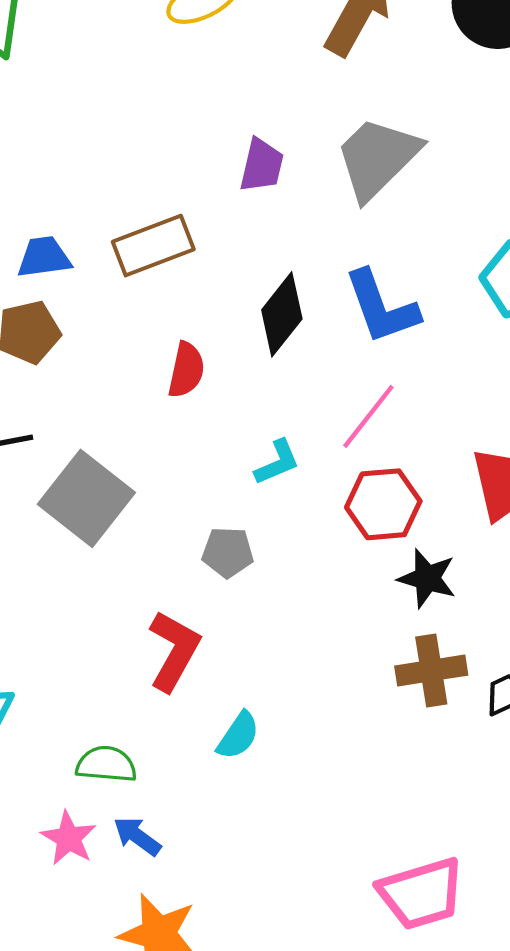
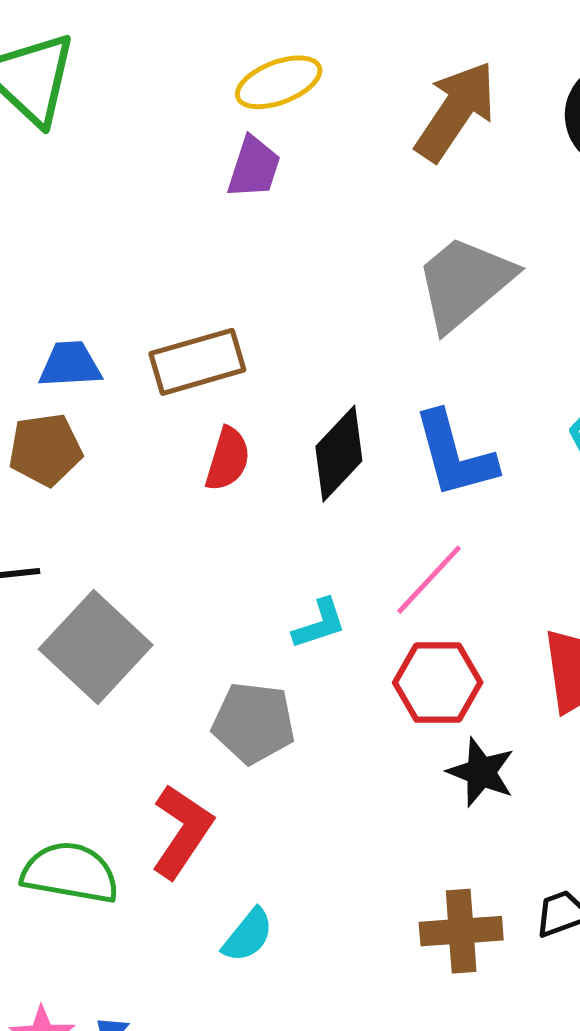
purple trapezoid: (262, 165) -> (254, 167), moved
red semicircle: (186, 370) -> (228, 459), moved
gray pentagon: (228, 552) -> (254, 723), size x1.4
brown cross: (431, 671) -> (461, 931), moved
green semicircle: (106, 764) -> (70, 873), moved, size x1.4

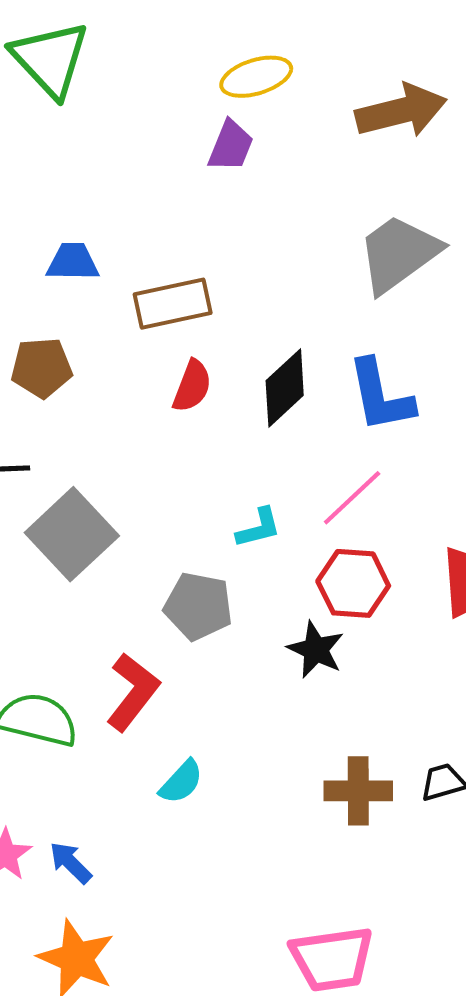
brown arrow: (455, 111) -> (401, 111), turned 38
blue trapezoid: (70, 365) -> (73, 262), moved
black star: (481, 772) -> (316, 650), moved

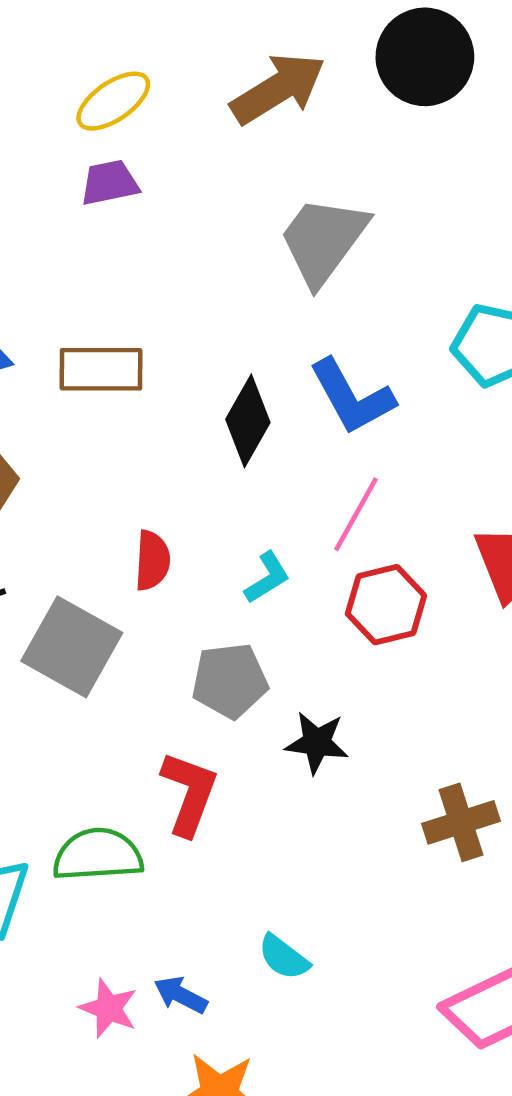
purple trapezoid: (231, 146) -> (110, 183), turned -106
brown rectangle: (173, 304) -> (101, 369), turned 30
red semicircle: (192, 386) -> (152, 560), moved
black star: (316, 650) -> (317, 743), moved
cyan semicircle: (181, 782) -> (284, 957), moved, turned 102

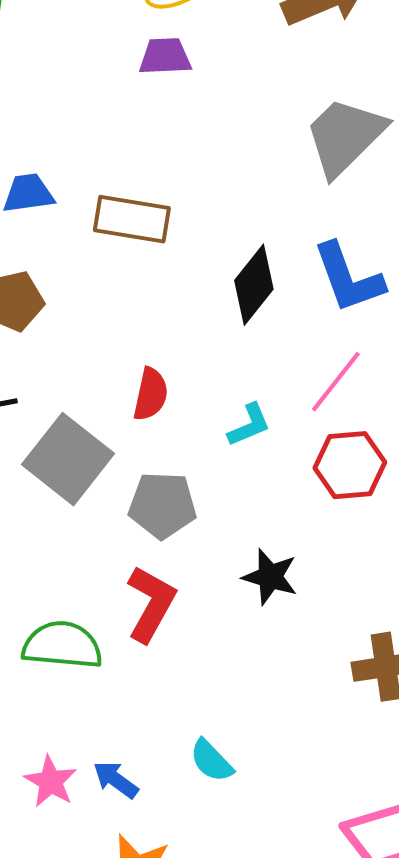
gray pentagon: (230, 681) -> (162, 505), moved

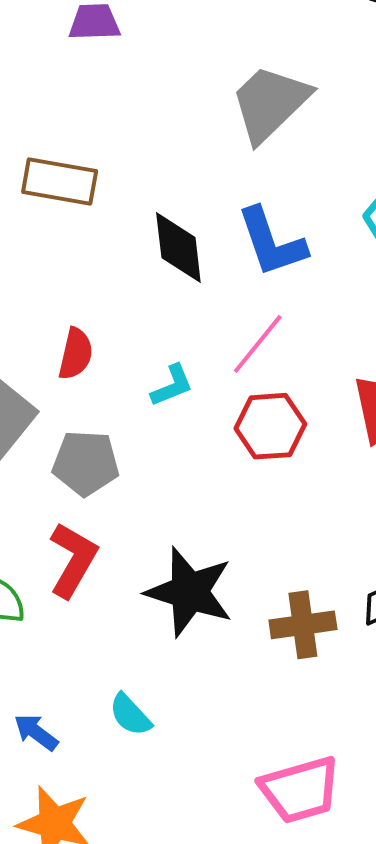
black diamond: (254, 285) -> (178, 248), turned -46
black star: (270, 577) -> (189, 592), moved, size x1.6

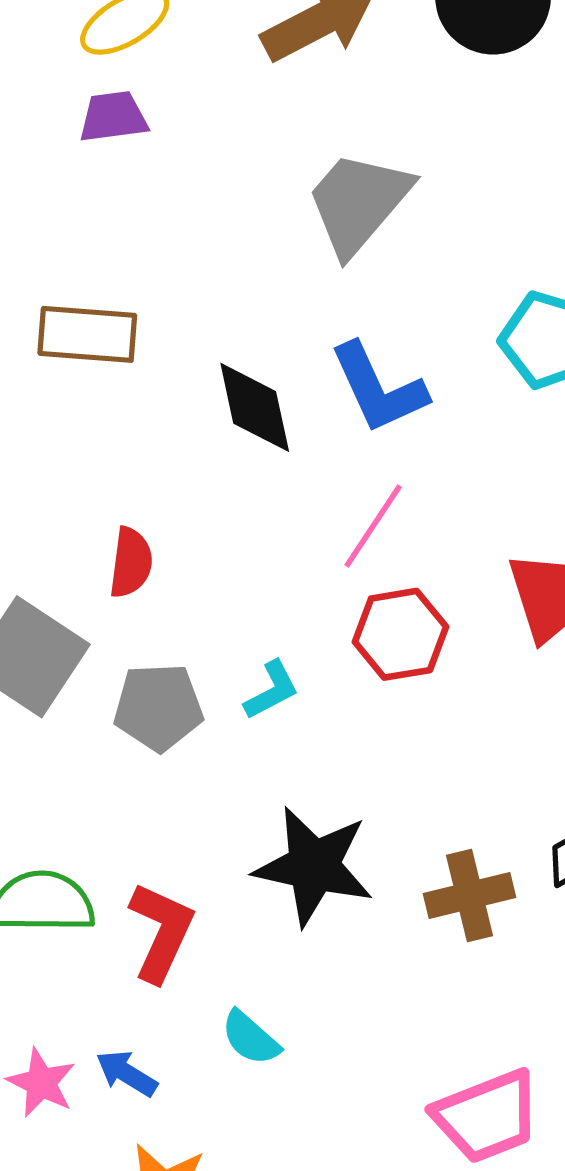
cyan L-shape: (172, 385) -> (272, 690), moved
red L-shape: (73, 560) -> (161, 932), moved

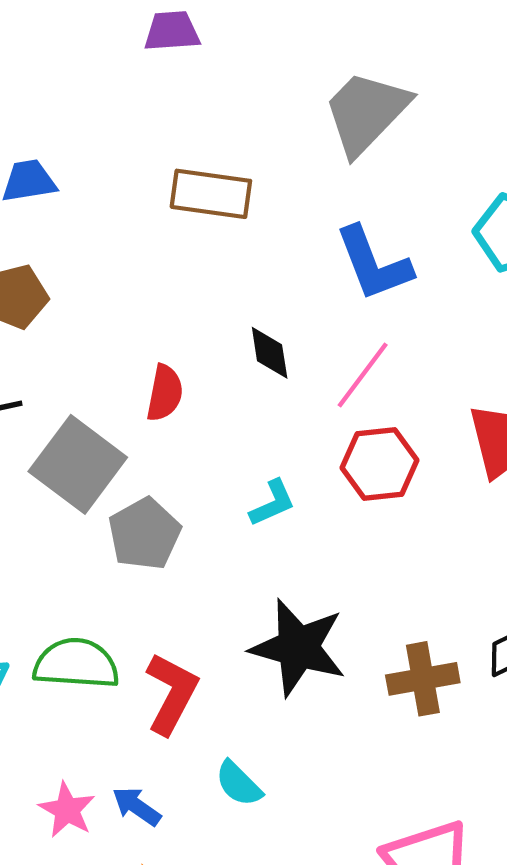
brown rectangle: (87, 334) -> (211, 194), moved
black diamond: (255, 407) -> (270, 353), moved, size x0.7
gray pentagon: (158, 707) -> (144, 534), moved, turned -30

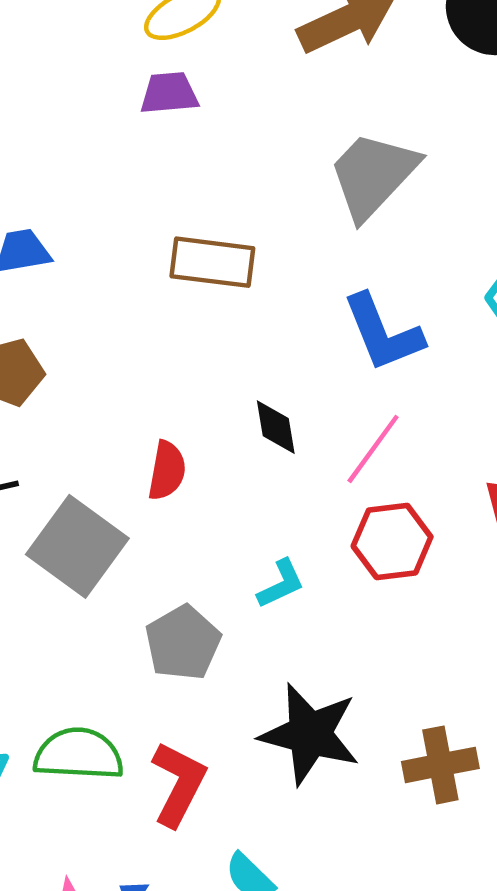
gray pentagon: (144, 534) -> (183, 643), moved

